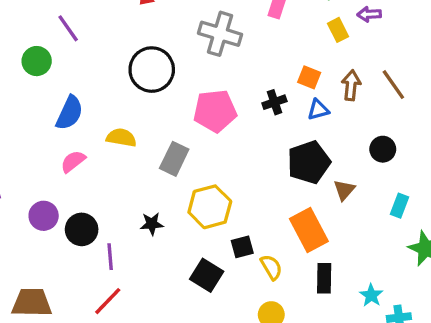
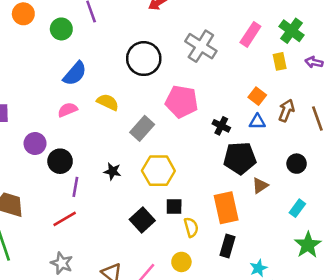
yellow rectangle: (338, 30) -> (280, 61), moved
black cross: (274, 102) -> (221, 126), moved, turned 30

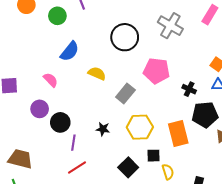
pink semicircle: (68, 110) -> (51, 80), moved, turned 70
orange rectangle: (226, 208) -> (178, 134), moved
red line: (65, 219) -> (77, 167), moved

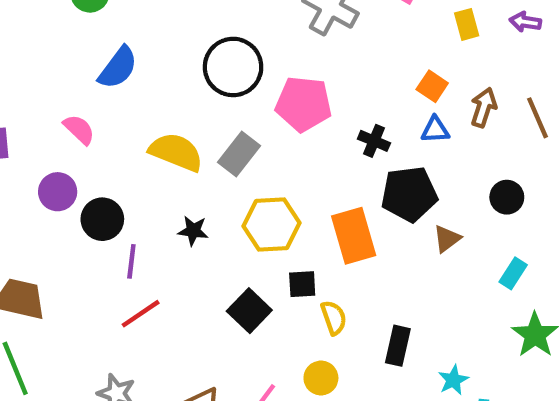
black circle: (125, 37) -> (233, 67), moved
yellow semicircle: (97, 73) -> (176, 152), moved, size x1.4

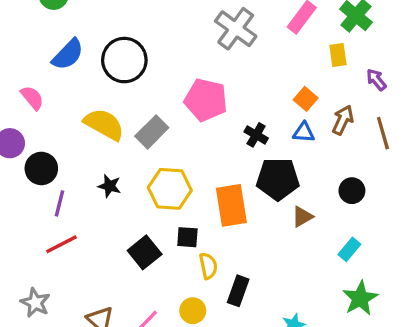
purple arrow: (525, 22) -> (376, 80), moved, turned 35
black circle: (233, 67) -> (124, 60), moved
black rectangle: (398, 346) -> (238, 291), moved

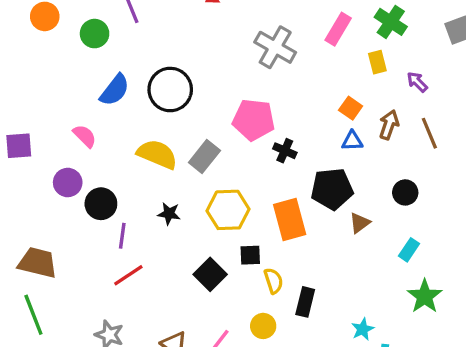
black cross: (256, 135) -> (285, 151), moved

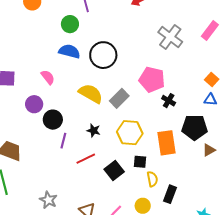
green circle: (95, 34) -> (70, 24), moved
blue semicircle: (115, 90) -> (69, 51), turned -120
red line: (128, 275) -> (86, 159), moved

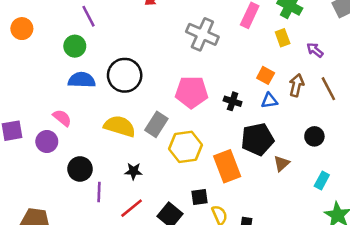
black cross: (169, 101) -> (233, 101), moved
purple circle: (34, 104) -> (47, 142), moved
yellow hexagon: (130, 133) -> (185, 147), moved

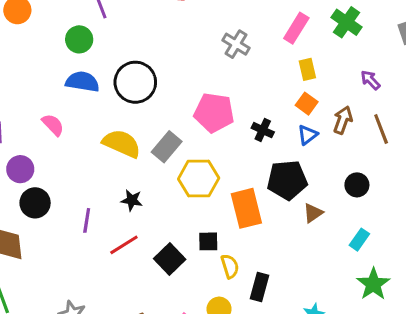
gray cross: (202, 34) -> (236, 44), size x0.7
yellow rectangle: (283, 38) -> (307, 69), moved
blue triangle: (269, 101) -> (308, 135), turned -36
purple circle: (47, 142) -> (20, 169), moved
black circle: (80, 169) -> (35, 203), moved

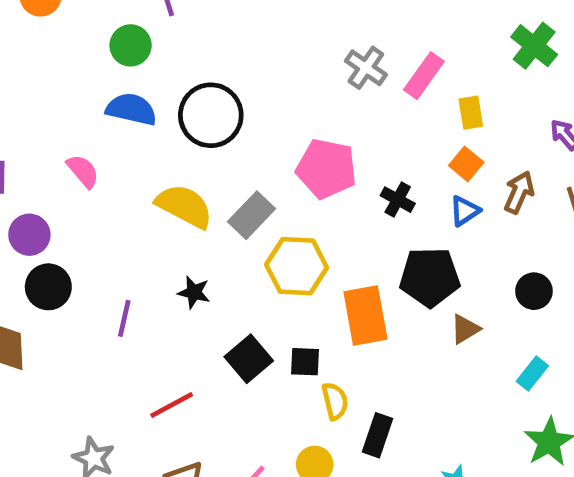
pink rectangle: (296, 28) -> (424, 76), moved
red line: (124, 245) -> (172, 405), moved
black square: (170, 259) -> (249, 359), moved

